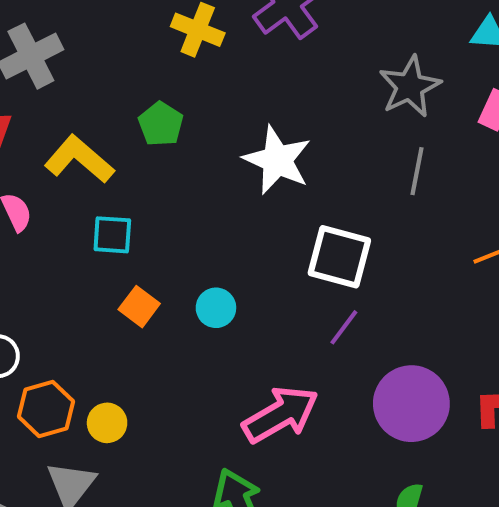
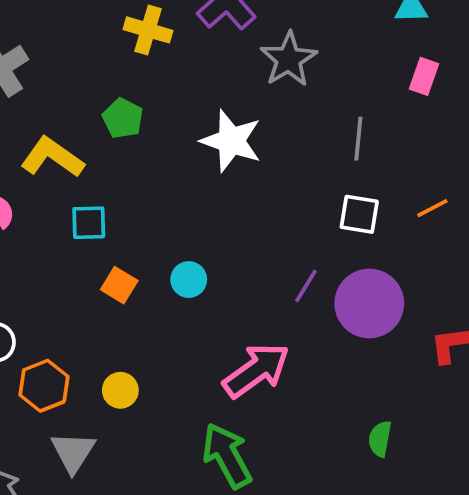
gray star: (410, 87) -> (289, 59), moved
white square: (339, 257) -> (359, 214), moved, size x0.7
purple circle: (411, 404) -> (369, 303), moved
yellow circle: (107, 423) -> (120, 390), moved

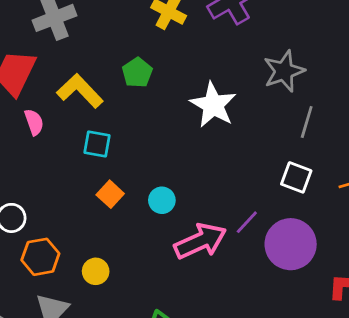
gray star: (289, 59) -> (284, 71), moved
pink arrow: (256, 370) -> (200, 241), moved

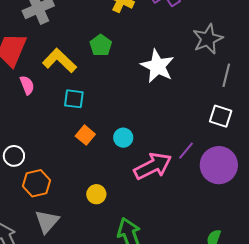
yellow circle: (96, 271) -> (96, 194), moved

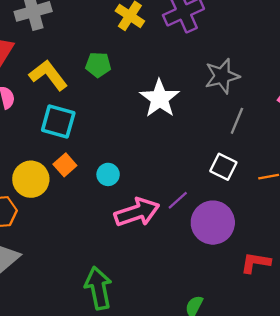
green pentagon: (101, 45) -> (98, 65), turned 30
cyan square: (74, 99) -> (58, 121), size x1.4
yellow circle: (96, 194) -> (31, 179), moved, size x1.6

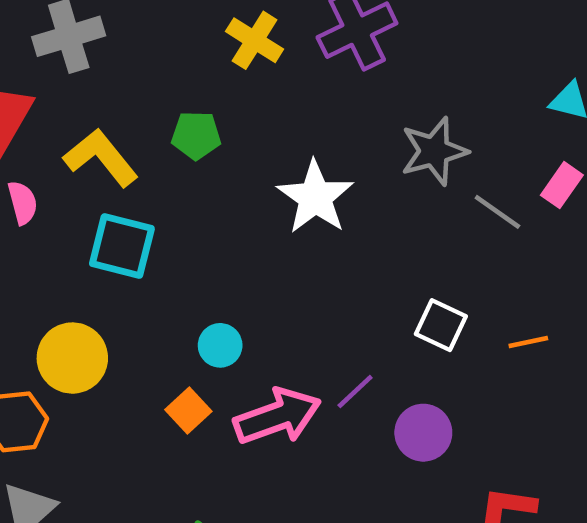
gray line: (237, 121) -> (497, 212), moved, turned -76
orange square: (65, 165) -> (188, 410), moved
purple circle: (213, 223) -> (423, 433), size x0.7

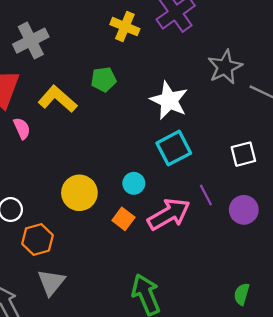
cyan square: (122, 246) -> (174, 148), moved, turned -32
white square: (441, 325) -> (243, 154), turned -30
yellow circle: (72, 358) -> (79, 193), moved
purple line: (355, 392) -> (206, 195), turned -65

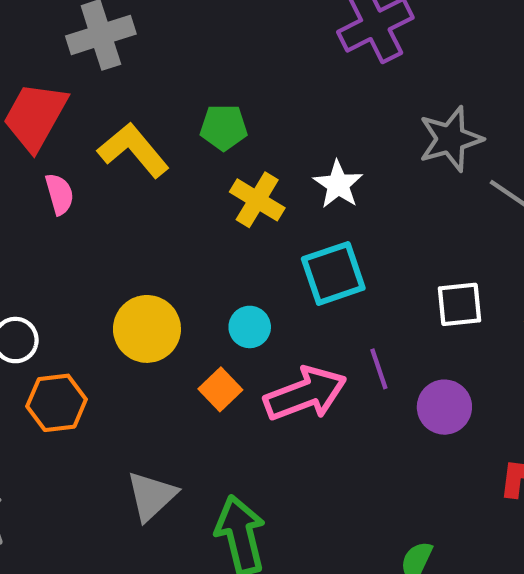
yellow cross: (125, 27) -> (257, 200), moved
white star: (169, 100) -> (338, 184), size x0.7
gray triangle: (51, 282) -> (151, 496), moved

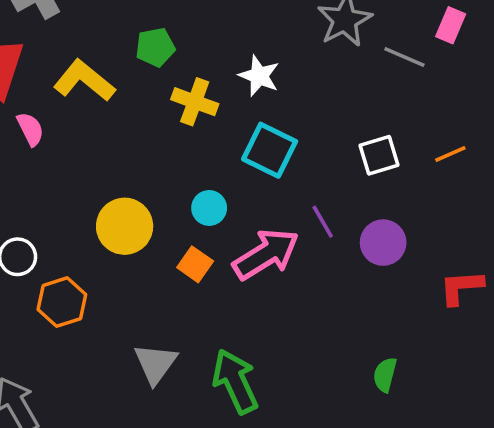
cyan square: (333, 273) -> (270, 150), turned -34

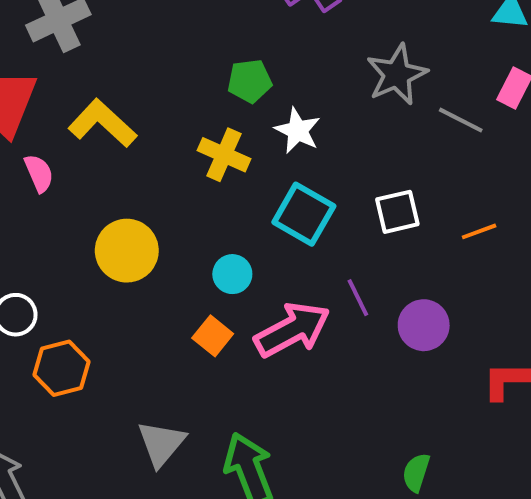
green pentagon: (155, 47) -> (250, 81), moved
orange line: (450, 154) -> (479, 231), moved
white square: (379, 155) -> (397, 212), moved
yellow circle: (125, 226) -> (127, 251), moved

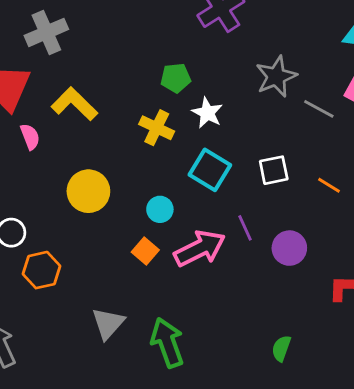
orange line: (479, 231) -> (329, 185), turned 50

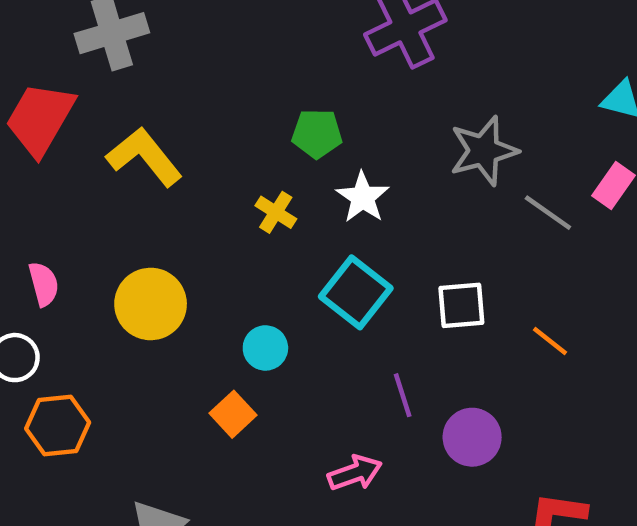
yellow cross: (157, 128) -> (276, 212), size x0.7
pink semicircle: (30, 137) -> (44, 284), moved
pink arrow: (200, 248) -> (355, 473), moved, size x0.6

